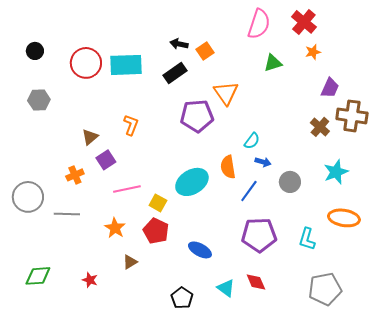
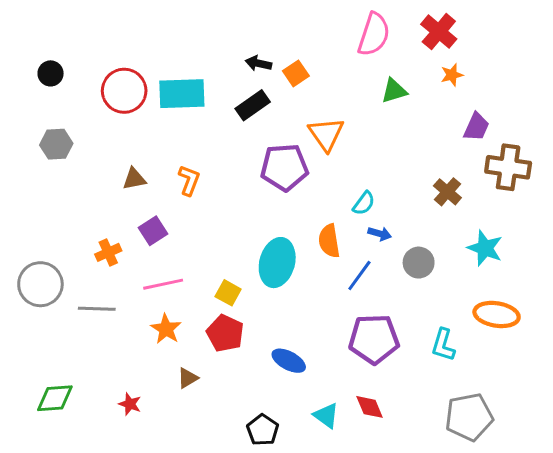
brown cross: (320, 127) -> (447, 192), moved
brown triangle: (90, 137) -> (134, 179), moved, turned 30
cyan star: (336, 172) -> (485, 248), turned -30
cyan ellipse: (192, 182) -> (277, 263), turned -44
pink line: (127, 189) -> (163, 284), moved

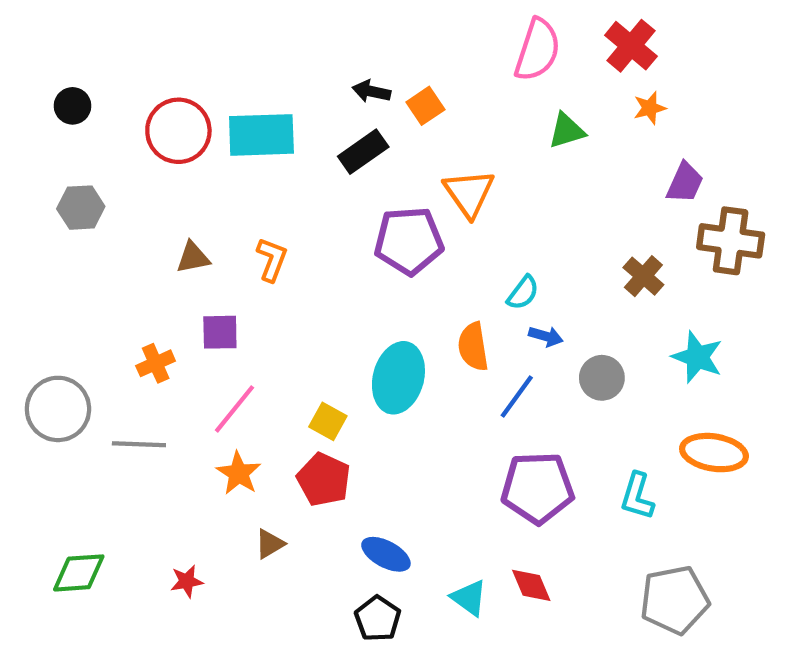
purple square: (153, 231) -> (220, 332), turned 32
pink line: (163, 284) -> (234, 409), turned -39
blue ellipse: (289, 361) -> (386, 554), moved
red star: (130, 404) -> (187, 581), turned -30

